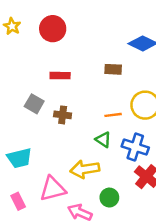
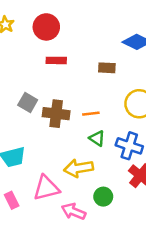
red rectangle: (60, 76) -> (56, 60), moved
brown cross: (63, 115) -> (56, 114), size x1.5
orange line: (113, 115) -> (91, 114), moved

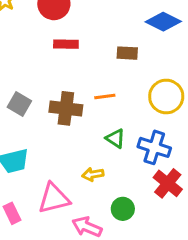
gray square: (28, 103) -> (19, 104), moved
orange line: (91, 114) -> (105, 97), moved
yellow arrow: (78, 168) -> (93, 174), size x0.6

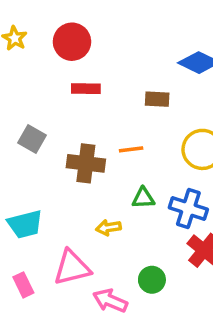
gray square: (19, 104) -> (32, 139), moved
green triangle: (115, 138) -> (143, 198), turned -36
yellow arrow: (93, 174) -> (108, 228), moved

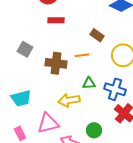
brown rectangle: (157, 99) -> (97, 35), moved, turned 32
yellow arrow: (108, 228) -> (69, 100), size x1.5

